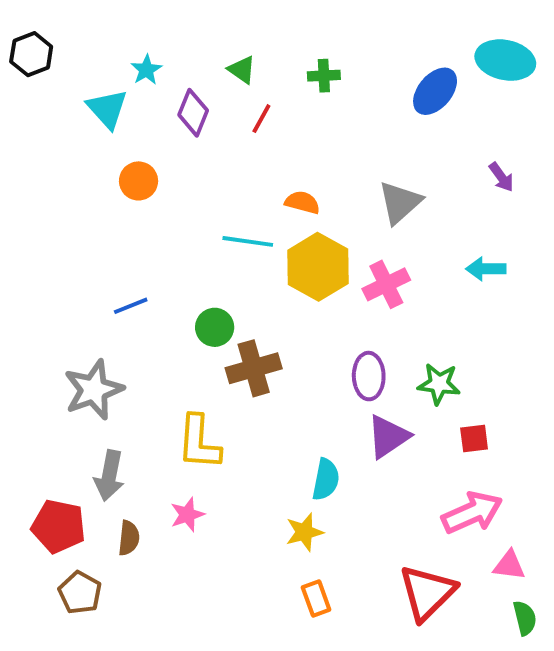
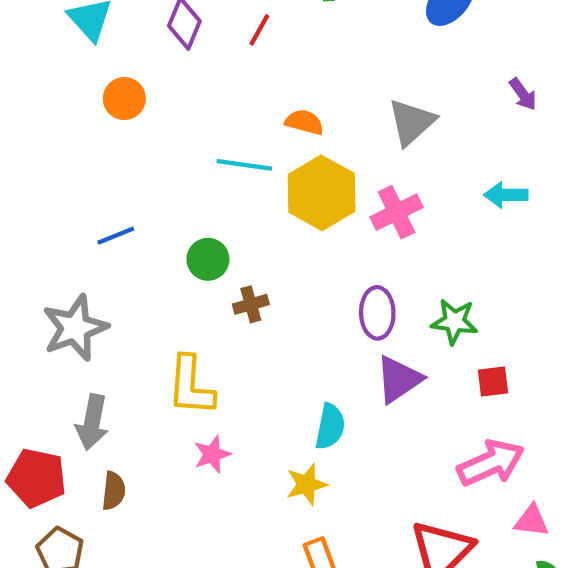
brown cross: (254, 368) -> (251, 304), size x0.6
pink star: (187, 515) -> (212, 454), moved

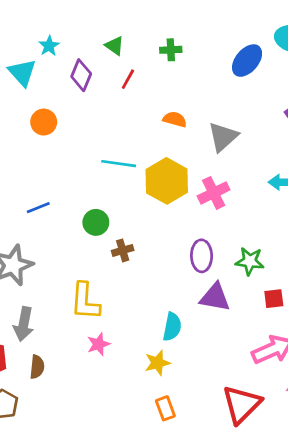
orange semicircle: (304, 122) -> (175, 119), moved
purple triangle: (399, 379) -> (215, 297), turned 44

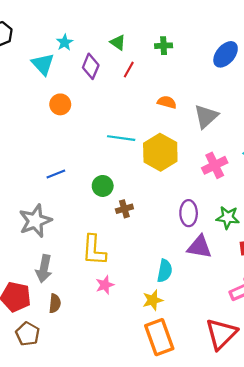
pink cross: (214, 193) -> (215, 165), moved
orange rectangle: (165, 408) -> (159, 337), size x1.8

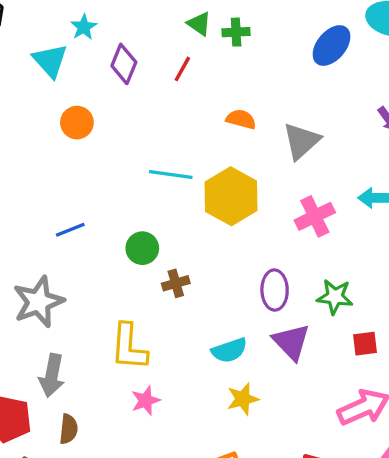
green triangle: (118, 42) -> (199, 24), moved
purple triangle: (199, 247) -> (291, 342), turned 36
cyan semicircle: (165, 271) -> (229, 350), moved, turned 60
yellow star: (153, 300) -> (243, 399), moved

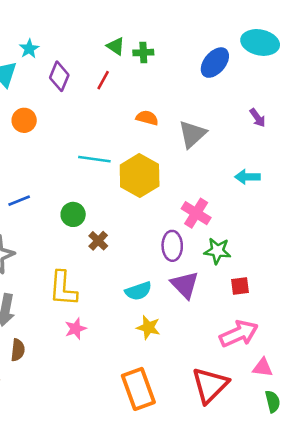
pink cross: (315, 216) -> (196, 213), moved, turned -32
brown cross: (176, 283) -> (98, 241), turned -30
yellow star: (243, 399) -> (148, 327), turned 30

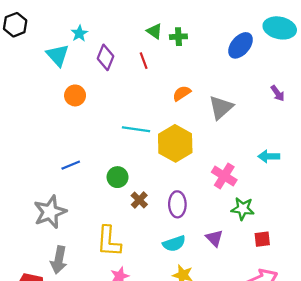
red line: (103, 80) -> (144, 61), turned -49
orange semicircle: (147, 118) -> (182, 93), turned -48
cyan arrow: (248, 177) -> (269, 156), moved
purple ellipse: (172, 246) -> (177, 204), moved
purple triangle: (185, 285) -> (214, 238), size x0.7

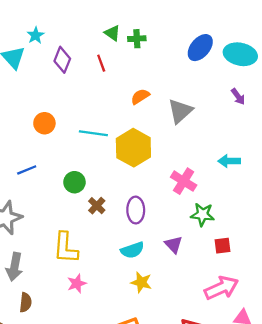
cyan ellipse: (280, 28) -> (240, 54), moved
orange circle: (75, 95) -> (44, 123), moved

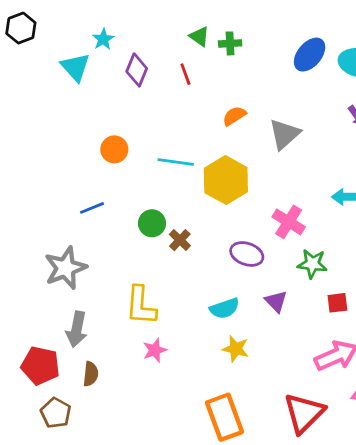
brown cross: (97, 206) -> (180, 240), moved
purple ellipse: (136, 210) -> (247, 254), moved, turned -70

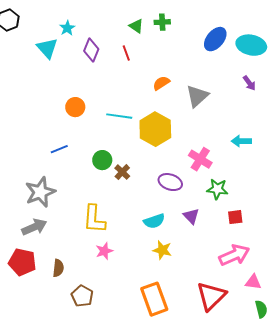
green cross: (230, 43) -> (162, 22), moved
gray arrow: (77, 329) -> (34, 227), moved, turned -125
brown pentagon: (56, 413) -> (82, 296), moved

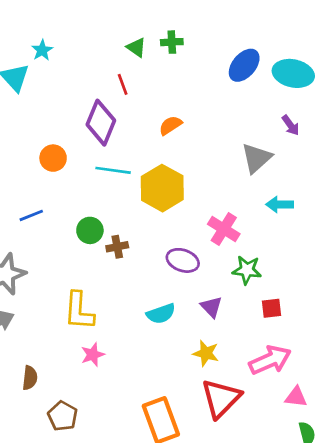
purple diamond: (91, 50) -> (101, 123), moved, size x1.4
gray triangle: (197, 96) -> (256, 158), moved
brown cross: (122, 172) -> (117, 247), turned 35
yellow star: (162, 250) -> (206, 353), moved
red triangle: (211, 296) -> (221, 398), moved

